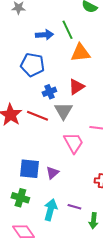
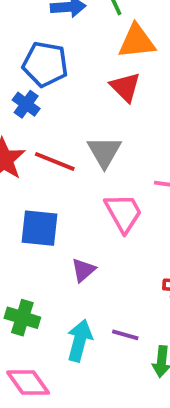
red triangle: (76, 87) -> (125, 87), moved, turned -42
blue cross: (49, 92) -> (26, 104), moved, turned -32
blue square: (29, 169) -> (40, 228), moved

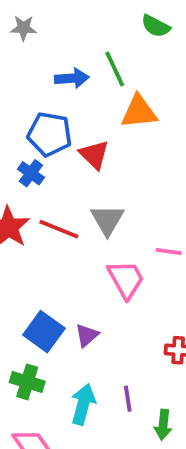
red triangle: (125, 87) -> (94, 155), moved
blue square: (40, 228) -> (44, 332), moved, turned 30
purple line: (125, 335) -> (128, 399), turned 65

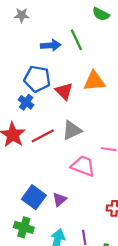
orange triangle: (139, 112) -> (94, 81), moved
gray triangle: (107, 220) -> (72, 130), turned 35
red line: (59, 229) -> (43, 136), turned -50
pink trapezoid: (126, 279) -> (83, 166), turned -40

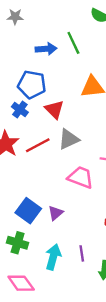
red triangle: (64, 91) -> (54, 110), moved

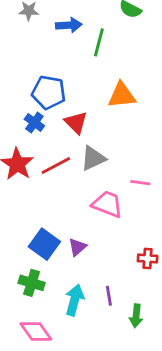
green line: (73, 43) -> (99, 42), turned 40
blue arrow: (46, 49) -> (69, 25), moved

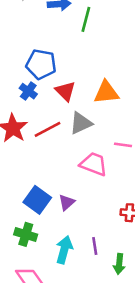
orange triangle: (122, 95) -> (106, 92), moved

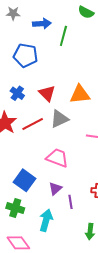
blue pentagon: (41, 64) -> (25, 55), moved
pink trapezoid: (94, 164) -> (57, 158), moved
purple triangle: (67, 202) -> (55, 189), moved
purple line: (95, 246) -> (71, 202), moved

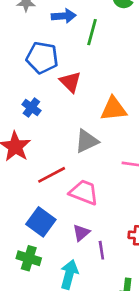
red triangle: (47, 93) -> (70, 82), moved
red line: (33, 124) -> (52, 175), moved

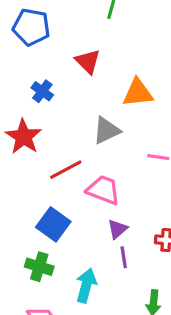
blue pentagon: (42, 58) -> (31, 27), moved
purple triangle: (81, 233) -> (117, 229), moved

